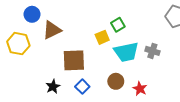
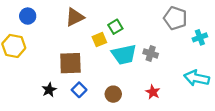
brown triangle: (52, 30) -> (75, 17), moved
brown circle: (116, 81) -> (113, 94), moved
red star: (140, 89) -> (153, 92), moved

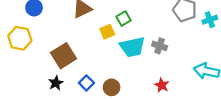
cyan cross: (200, 37) -> (210, 20), moved
brown square: (70, 63) -> (63, 56), moved, turned -30
brown circle: (113, 94) -> (112, 87), moved

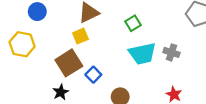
yellow square: (107, 32) -> (80, 36), moved
blue square: (86, 83) -> (93, 75), moved

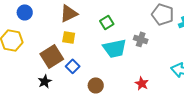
yellow square: (80, 36) -> (69, 37), moved, turned 32
gray cross: (172, 52) -> (141, 39), moved

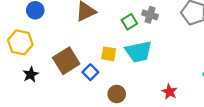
yellow square: (69, 37) -> (109, 54), moved
gray cross: (141, 39) -> (150, 15), moved
black star: (45, 81) -> (31, 75), moved

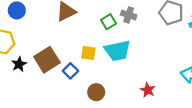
black star: (31, 75) -> (19, 64), moved

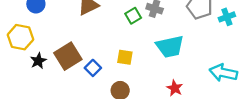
cyan trapezoid: (117, 51) -> (170, 47), moved
yellow square: (88, 53) -> (125, 57), moved

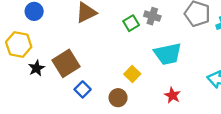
yellow square: (125, 57) -> (132, 74), moved, turned 35
blue square: (93, 68) -> (83, 89), moved

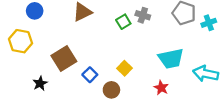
cyan trapezoid: (168, 54) -> (171, 58), moved
black star: (36, 68) -> (40, 83), moved
blue square: (83, 89) -> (90, 75), moved

